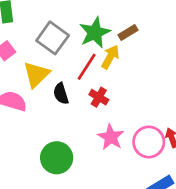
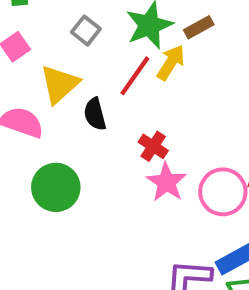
gray square: (53, 38) -> (86, 31), size x0.6
red cross: (99, 97) -> (153, 146), moved
green circle: (57, 158) -> (56, 187), moved

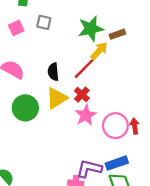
gray square: (86, 31) -> (44, 22), moved, turned -35
red line: (135, 76) -> (84, 69), moved
yellow triangle: (59, 84) -> (57, 98), moved

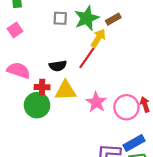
gray square: (44, 22) -> (60, 18), moved
black semicircle: (53, 72) -> (58, 66), turned -84
red cross: (82, 95) -> (42, 87), moved, turned -32
yellow triangle: (57, 98) -> (65, 91), turned 40

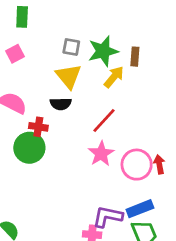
brown rectangle: (113, 19) -> (135, 57), turned -64
red line: (87, 58) -> (104, 120), moved
yellow triangle: (65, 91) -> (69, 76), moved, turned 45

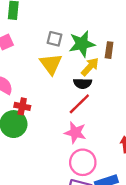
black semicircle: (61, 104) -> (83, 83), moved
pink star: (101, 154) -> (75, 133), turned -30
pink circle: (137, 165) -> (83, 162), moved

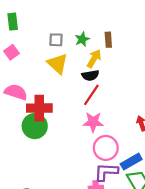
green star: (82, 44) -> (82, 39), size x0.6
red cross: (22, 106) -> (39, 108), size x1.6

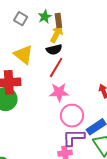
gray square: (56, 40) -> (21, 19), turned 32
brown rectangle: (108, 40) -> (58, 20), moved
yellow triangle: (57, 64) -> (23, 55), moved

